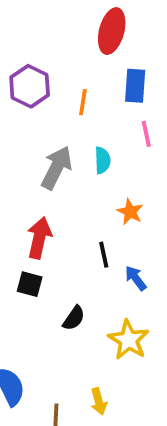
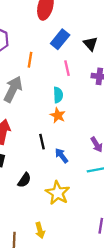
blue rectangle: (135, 86) -> (60, 39), turned 36
orange line: (83, 102) -> (30, 60), moved
cyan semicircle: (102, 160) -> (58, 95), moved

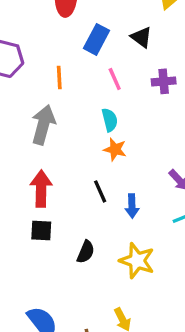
blue arrow: (62, 156) -> (132, 206), turned -133

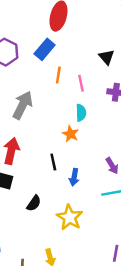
blue rectangle: (96, 39) -> (45, 49), moved
orange line: (59, 77) -> (58, 75), moved
cyan semicircle: (110, 120) -> (81, 113), moved

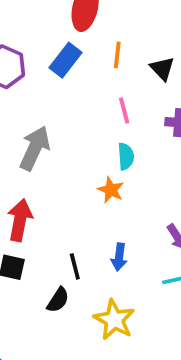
orange line: (58, 75) -> (117, 55), moved
black line: (53, 162) -> (75, 266), moved

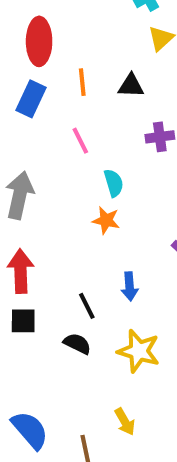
black triangle: (162, 68) -> (131, 86), turned -32
pink line: (124, 111) -> (80, 141), moved
black semicircle: (58, 300) -> (77, 344), turned -84

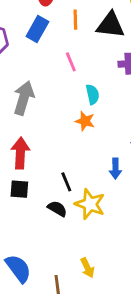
black triangle: (131, 86) -> (110, 25), size x1.5
blue arrow: (130, 286) -> (115, 169), moved
yellow star: (139, 351) -> (90, 204), moved

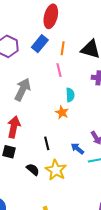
orange line: (75, 20) -> (63, 48), moved
blue arrow: (115, 169) -> (77, 149), turned 120
black line: (66, 182) -> (47, 143), moved

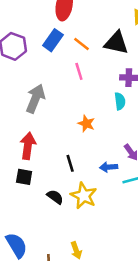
orange line: (63, 48) -> (81, 44), turned -56
cyan semicircle: (70, 95) -> (120, 101), moved
blue arrow: (77, 149) -> (109, 167), turned -40

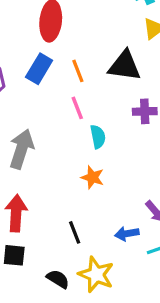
orange line: (81, 44) -> (78, 71), turned 35
cyan semicircle: (120, 101) -> (98, 137), moved

